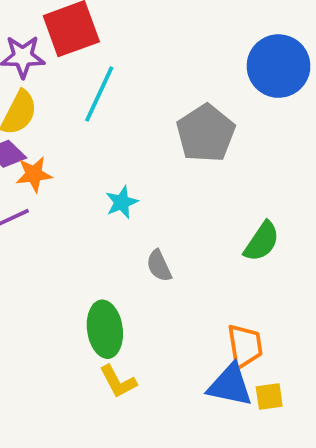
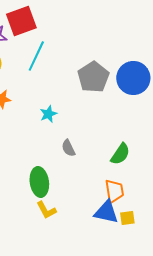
blue circle: (279, 66) -> (133, 78), moved
green semicircle: (262, 241) -> (120, 154), moved

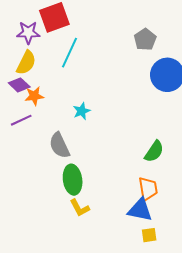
gray pentagon: (93, 77) -> (145, 40), moved, size x0.7
gray semicircle: (68, 148) -> (59, 145), moved, size x1.5
yellow square: (127, 218) -> (149, 235), moved

